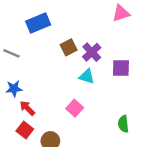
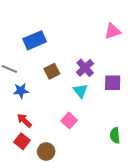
brown square: (69, 47) -> (52, 71), moved
cyan triangle: (87, 76) -> (80, 91), turned 35
blue star: (14, 89) -> (21, 91), moved

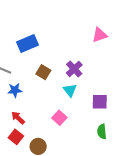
brown square: (52, 71) -> (43, 72), turned -32
purple square: (113, 83) -> (100, 102), moved

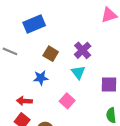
blue star: (15, 90) -> (41, 78), moved
red arrow: (18, 118) -> (24, 101), turned -40

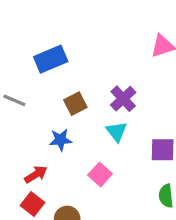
brown square: (51, 54) -> (75, 104), turned 32
red arrow: (24, 101) -> (36, 174), turned 144

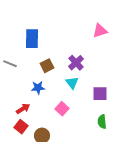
blue rectangle: (51, 59) -> (32, 39), turned -66

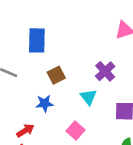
purple cross: (76, 63) -> (105, 71), moved

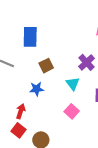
red arrow: (25, 131) -> (21, 111), turned -40
pink square: (76, 131) -> (72, 111), moved

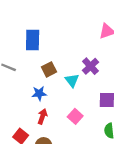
cyan triangle: (73, 84) -> (72, 80), moved
red arrow: (21, 111) -> (42, 116), moved

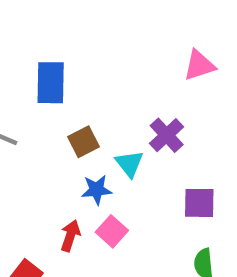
blue star: (39, 93) -> (97, 190), moved
pink square: (75, 116) -> (112, 231), moved

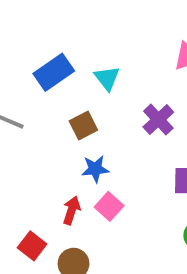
blue rectangle: (51, 83) -> (54, 72), turned 54
cyan triangle: (129, 164) -> (107, 78), moved

